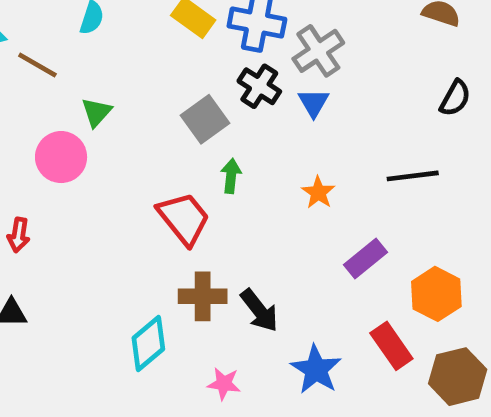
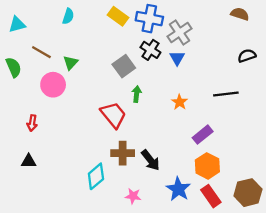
brown line: (37, 65) -> (41, 52), moved
black semicircle: (455, 98) -> (247, 56), turned -138
orange hexagon: (436, 294) -> (207, 166), moved
red rectangle: (391, 346) -> (211, 196), moved

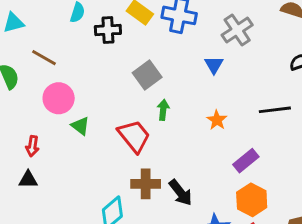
gray cross: (180, 32) -> (237, 30), moved
black cross: (150, 50) -> (108, 30), moved, turned -36
green triangle: (70, 63) -> (80, 126), moved, turned -35
black triangle: (29, 161) -> (28, 180), moved

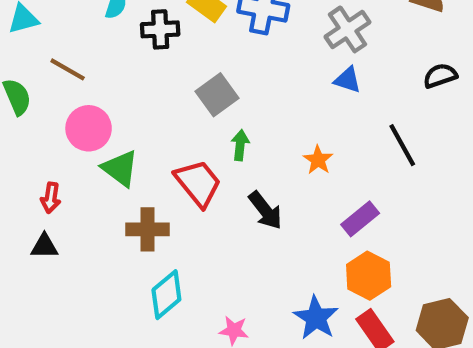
blue triangle: (214, 65) -> (347, 80), moved, turned -42
black line: (275, 110) -> (402, 145), turned 68
green triangle: (80, 126) -> (120, 168), size x1.4
brown cross: (146, 184) -> (148, 229), moved
black arrow: (181, 193) -> (265, 210), moved

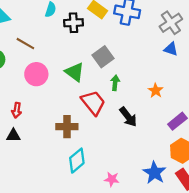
green triangle: (120, 168) -> (75, 72), moved

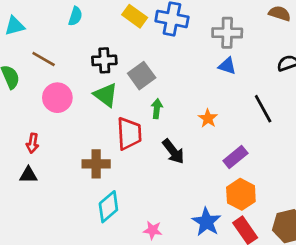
black cross: (74, 23) -> (104, 60), moved
gray cross: (171, 23) -> (227, 33), turned 35
red trapezoid: (93, 103) -> (129, 134), turned 36

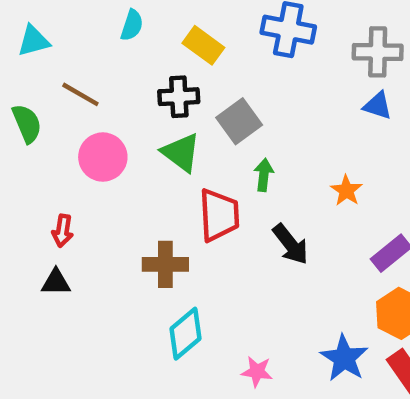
yellow rectangle: (135, 16) -> (203, 45), moved

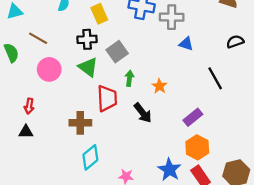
yellow rectangle: (203, 45) -> (99, 14), turned 30
gray cross: (378, 52) -> (172, 17), moved
orange star: (346, 191) -> (159, 86), moved

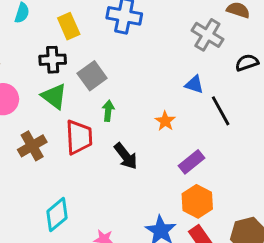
gray cross: (172, 17) -> (207, 35), moved, turned 30
blue triangle: (186, 44) -> (194, 85), moved
orange star: (159, 86) -> (165, 121), moved
brown cross: (80, 123) -> (32, 146), moved, turned -30

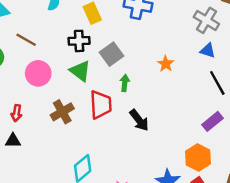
blue triangle: (194, 85) -> (208, 51), moved
orange star: (165, 121) -> (166, 64), moved
purple rectangle: (191, 162) -> (212, 121), moved

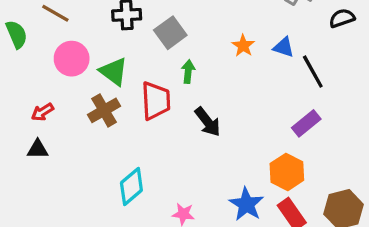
blue triangle: (208, 51) -> (284, 47), moved
green triangle: (80, 71) -> (114, 72), moved
red arrow: (17, 113) -> (42, 112), turned 49

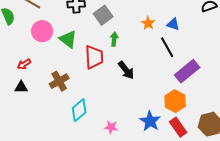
black line: (313, 72) -> (167, 47), moved
brown cross: (104, 110) -> (59, 81), moved
purple rectangle: (306, 123) -> (187, 71), size x1.4

